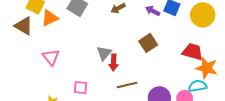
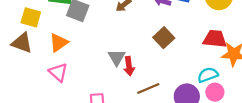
orange triangle: (50, 18) -> (59, 43), moved
cyan semicircle: (197, 86) -> (208, 75), moved

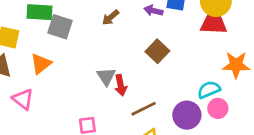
red trapezoid: (215, 39) -> (214, 24), moved
pink triangle: (58, 72) -> (23, 99), moved

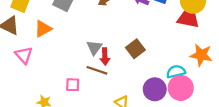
brown square: (157, 51) -> (135, 49), moved
pink circle: (218, 108) -> (181, 88), size x1.5
brown line: (144, 109) -> (97, 70), moved, turned 36

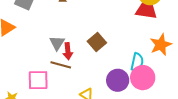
orange star: (201, 55) -> (161, 45), turned -30
cyan semicircle: (176, 72) -> (137, 62), turned 120
pink square: (73, 85) -> (38, 80), size x1.5

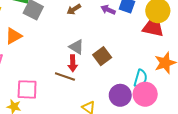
gray triangle: (57, 43) -> (76, 47), moved, turned -35
pink square: (38, 80) -> (27, 89), moved

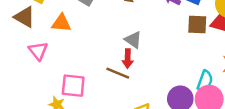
orange triangle: (14, 36) -> (61, 23), turned 30
brown square: (102, 56) -> (197, 25), moved, turned 36

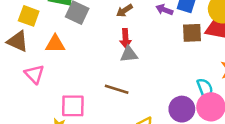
gray triangle: (133, 40) -> (129, 54), turned -36
red arrow: (128, 59) -> (125, 38), moved
cyan semicircle: (205, 81) -> (205, 89), turned -36

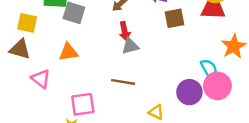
brown square: (192, 33) -> (174, 18), moved
orange triangle: (55, 44) -> (68, 52), moved

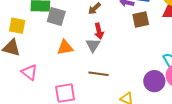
gray triangle: (130, 46) -> (93, 45), moved, turned -42
orange triangle: (68, 52) -> (65, 48), moved

